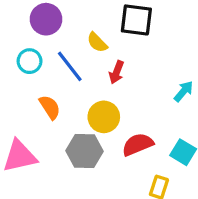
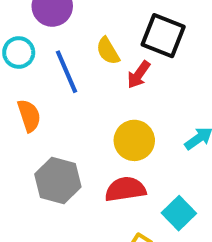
red arrow: (117, 72) -> (139, 75), moved
yellow circle: (104, 117) -> (134, 140), moved

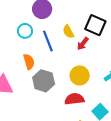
gray hexagon: (58, 181) -> (44, 81), moved

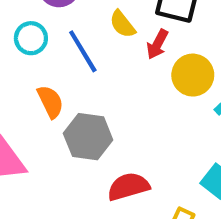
yellow circle: (80, 76) -> (193, 75), moved
red semicircle: (74, 99) -> (128, 187), moved

